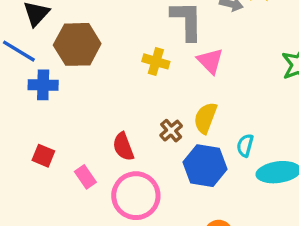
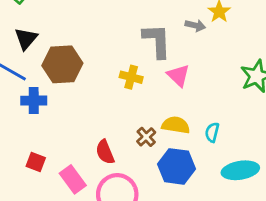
yellow semicircle: (205, 118) -> (176, 125), turned 80
cyan semicircle: (245, 145) -> (212, 132), moved
pink rectangle: (85, 177) -> (73, 179), size x1.4

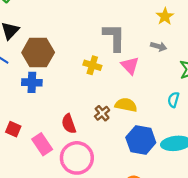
gray arrow: (195, 25) -> (159, 46), moved
blue cross: (34, 101) -> (32, 82), moved
cyan semicircle: (212, 132) -> (173, 100), moved
blue hexagon: (177, 166) -> (141, 140), moved

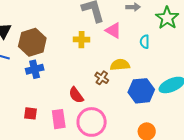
cyan semicircle: (173, 100) -> (145, 42), moved
pink rectangle: (42, 144) -> (59, 119), turned 42

